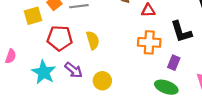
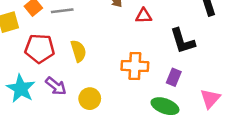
orange cross: (149, 42) -> (135, 66), moved

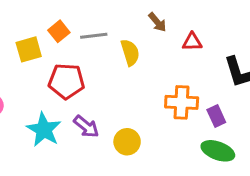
yellow semicircle: (78, 51) -> (130, 52), moved
purple rectangle: (174, 77) -> (216, 116), moved, turned -48

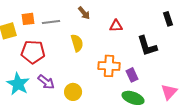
brown arrow: (157, 22) -> (84, 13), moved
orange square: (59, 31) -> (28, 19), turned 32
yellow semicircle: (130, 52) -> (77, 43), moved

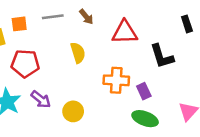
gray line: (51, 22) -> (53, 17), moved
red triangle: (116, 26) -> (125, 32), size x1.6

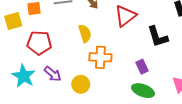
red triangle: (125, 32) -> (125, 16), turned -35
orange cross: (116, 80) -> (100, 57), moved

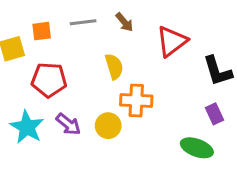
purple rectangle: (142, 67) -> (215, 114), moved
yellow circle: (81, 84) -> (108, 126), moved

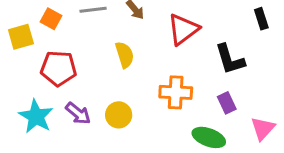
orange square: (42, 31) -> (51, 19), turned 36
orange cross: (136, 101) -> (176, 92), moved

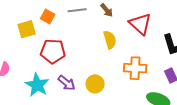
red triangle: (183, 29) -> (140, 24), turned -40
yellow semicircle: (125, 55) -> (110, 40), moved

